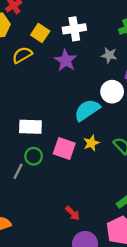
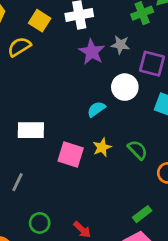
purple star: (66, 60) -> (92, 52), moved
cyan semicircle: (87, 110) -> (96, 109), size x0.6
green circle: (34, 156) -> (40, 223), moved

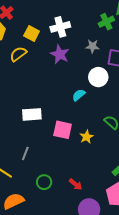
purple star: (92, 52) -> (60, 54), moved
yellow star: (102, 147) -> (87, 137), moved

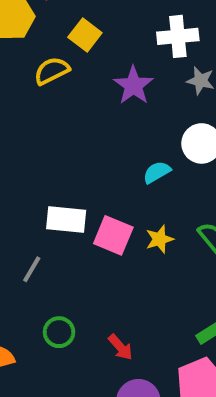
white cross: (60, 27) -> (178, 36), moved
white rectangle: (32, 114) -> (66, 219), moved
yellow star: (87, 137) -> (160, 239), moved

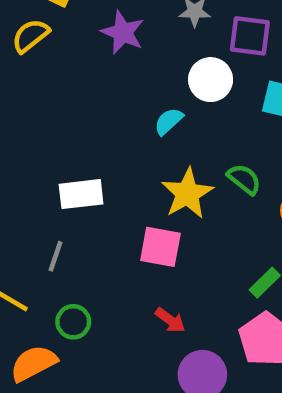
pink square: (113, 235) -> (160, 247), moved
yellow star: (160, 239) -> (187, 193), size x1.6
green circle: (59, 332) -> (73, 322), moved

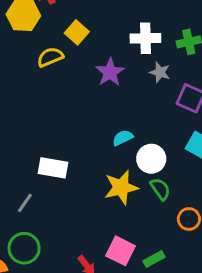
white circle: (211, 80) -> (151, 159), moved
pink square: (160, 247) -> (120, 251), moved
green circle: (73, 322) -> (24, 248), size x1.4

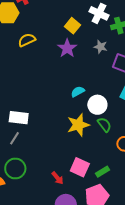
yellow square: (77, 32) -> (73, 26), moved
white cross: (145, 38) -> (99, 13), moved, turned 30
white rectangle: (53, 168) -> (19, 118), moved

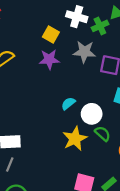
gray star: (100, 47) -> (84, 52), size x1.5
purple star: (67, 48) -> (49, 59), turned -30

